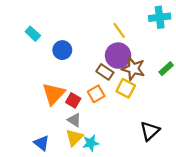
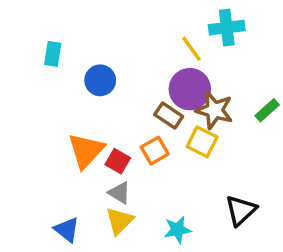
cyan cross: (160, 17) -> (227, 28), moved
cyan rectangle: (33, 34) -> (53, 54), turned 56
cyan star: (91, 143) -> (177, 230), moved

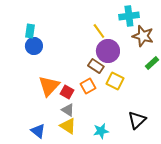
yellow line: (192, 49) -> (99, 31), moved
blue circle: (100, 80) -> (34, 46), moved
brown star: (214, 110) -> (143, 36), moved
yellow triangle: (119, 221) -> (68, 126), turned -42

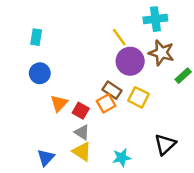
brown star: (143, 36) -> (161, 53), moved
blue circle: (34, 46) -> (40, 73), moved
brown rectangle: (96, 66) -> (112, 90), moved
orange triangle: (49, 86) -> (59, 103), size x0.7
blue triangle: (38, 131) -> (46, 158), turned 35

